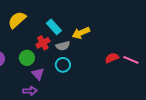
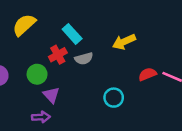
yellow arrow: (81, 33) -> (124, 42), moved
cyan circle: (63, 65) -> (114, 98), moved

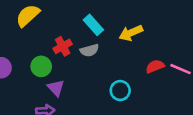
cyan rectangle: (72, 34) -> (93, 25), moved

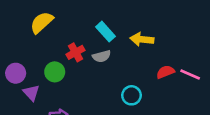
yellow arrow: (131, 33) -> (142, 39), turned 30
purple triangle: (56, 88) -> (31, 93), moved

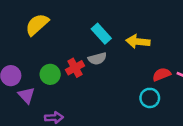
red cross: (76, 52) -> (75, 68), moved
cyan circle: (132, 95) -> (150, 98), moved

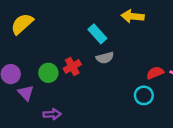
yellow semicircle: (37, 25) -> (22, 24), moved
yellow arrow: (138, 42) -> (133, 16), moved
gray semicircle: (97, 59) -> (105, 58), moved

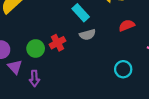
red semicircle: (155, 73) -> (127, 25), moved
purple arrow: (52, 114) -> (34, 78), moved, turned 91

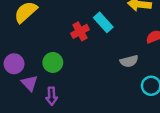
gray semicircle: (87, 35) -> (129, 61), moved
red cross: (58, 43) -> (80, 31), moved

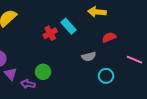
green circle: (53, 62) -> (43, 72), moved
purple arrow: (52, 96) -> (28, 84), turned 104

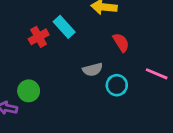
red semicircle: (109, 37) -> (121, 43), turned 80
cyan circle: (106, 76) -> (117, 85), moved

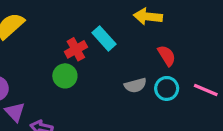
cyan circle: (117, 85) -> (167, 88), moved
green circle: (29, 91) -> (65, 76), moved

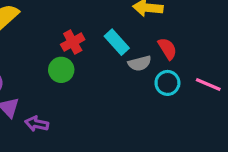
cyan rectangle: (104, 38) -> (117, 42), moved
gray semicircle: (135, 85) -> (140, 63), moved

